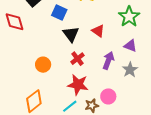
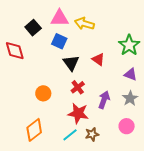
purple arrow: (108, 60) -> (104, 100), moved
pink circle: (108, 96) -> (127, 126), moved

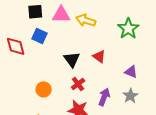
black square: (33, 28) -> (35, 12), moved, turned 35
blue square: (59, 41) -> (39, 36), moved
green star: (129, 45) -> (128, 29), moved

